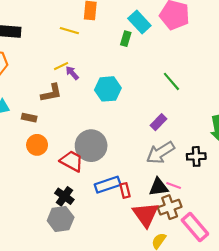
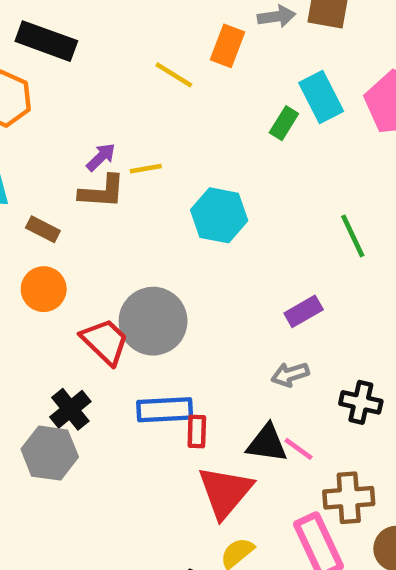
yellow line: (61, 66) -> (146, 169), moved
purple arrow: (72, 73) -> (101, 157), moved, turned 72
gray arrow: (160, 153) -> (290, 374), size x0.6
brown cross: (170, 207) -> (349, 498), moved

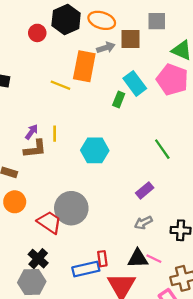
orange rectangle: (227, 46) -> (84, 66), size x1.5
yellow line: (146, 169) -> (55, 134), turned -70
blue rectangle: (165, 410) -> (86, 269), moved

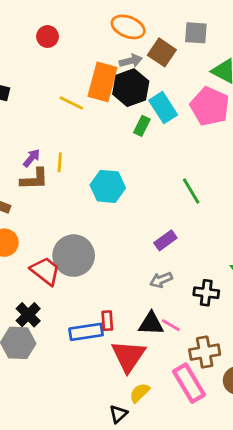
black hexagon: (66, 19) -> (131, 88), moved
brown square: (131, 39) -> (162, 52), turned 30

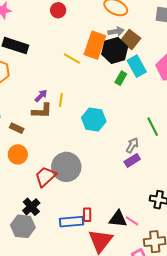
brown square: (162, 52) -> (131, 39), moved
red trapezoid: (45, 271) -> (45, 177), turned -85
gray arrow: (161, 280) -> (132, 145), moved, turned 140

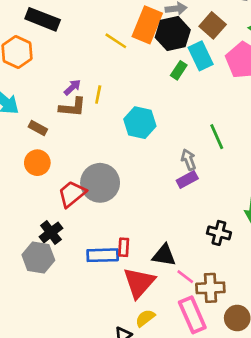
brown square: (131, 39) -> (213, 25), moved
gray arrow: (132, 145) -> (188, 160), turned -56
pink line: (132, 221) -> (185, 277), moved

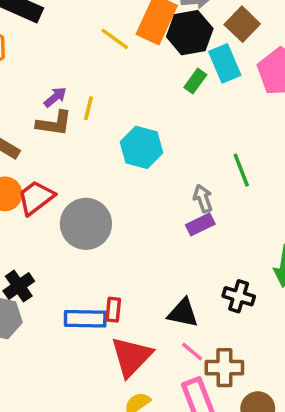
red trapezoid: (72, 194) -> (36, 198), moved
black triangle: (164, 255) -> (183, 313), moved

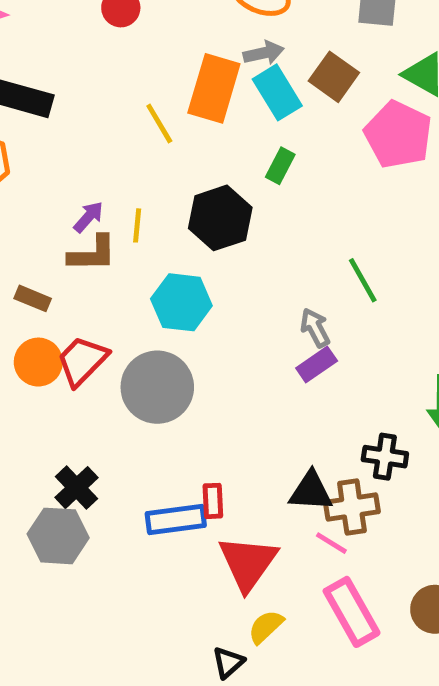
black hexagon: (190, 33) -> (220, 218), moved
yellow line: (115, 39) -> (159, 124), turned 32
cyan rectangle: (225, 63) -> (277, 92), moved
cyan hexagon: (141, 147) -> (181, 302), moved
brown cross: (224, 368) -> (352, 507), moved

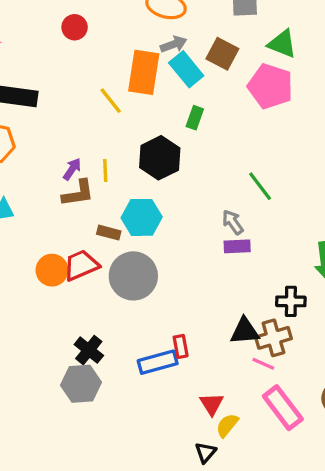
brown rectangle: (33, 298) -> (109, 233), moved
red trapezoid: (82, 361) -> (81, 265), turned 30
purple rectangle: (317, 364) -> (237, 246), turned 40
red triangle: (248, 563) -> (212, 404), moved, size x0.6

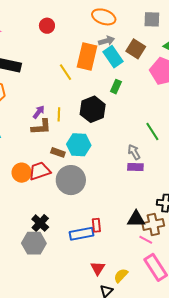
red triangle: (212, 404) -> (98, 268), moved

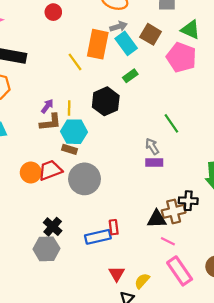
green rectangle: (116, 87) -> (130, 76), turned 32
cyan hexagon: (79, 145) -> (74, 132), moved
brown cross: (153, 224) -> (174, 211), moved

